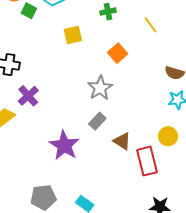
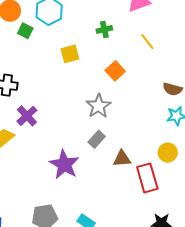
brown triangle: (122, 141) -> (122, 159), turned -36

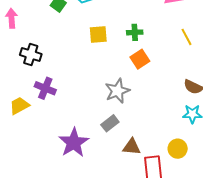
green cross: (104, 29) -> (135, 32), moved
yellow line: (147, 42) -> (187, 37), moved
purple cross: (27, 116) -> (45, 88), turned -35

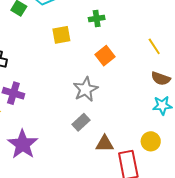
green cross: (135, 32) -> (97, 18), moved
yellow line: (187, 37) -> (154, 46), moved
purple star: (74, 143) -> (23, 144), moved

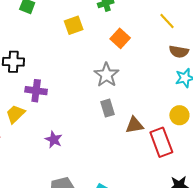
gray rectangle: (81, 122) -> (108, 108), turned -54
purple star: (23, 144) -> (54, 140), size x0.6

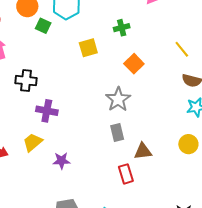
yellow trapezoid: (15, 114) -> (33, 142), moved
purple star: (54, 140) -> (61, 161), turned -30
red rectangle: (161, 142) -> (126, 174), moved, size x0.7

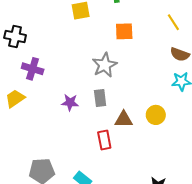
orange square: (134, 64) -> (124, 31), turned 36
yellow circle: (188, 144) -> (156, 115), moved
purple star: (61, 161) -> (70, 102), moved

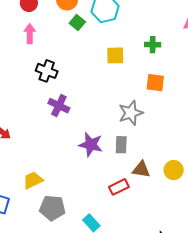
yellow trapezoid: (15, 98) -> (33, 180), moved
purple star: (70, 102) -> (91, 145), size x1.4
red rectangle: (104, 140) -> (119, 187), turned 66

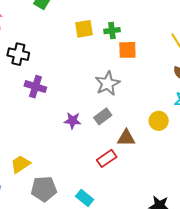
green cross: (153, 45) -> (112, 31), moved
purple star: (91, 145) -> (73, 121), size x0.7
gray rectangle: (121, 145) -> (103, 116), turned 60
yellow circle: (174, 170) -> (159, 121), moved

